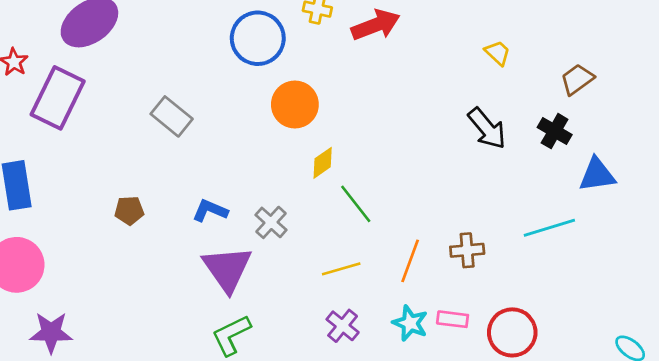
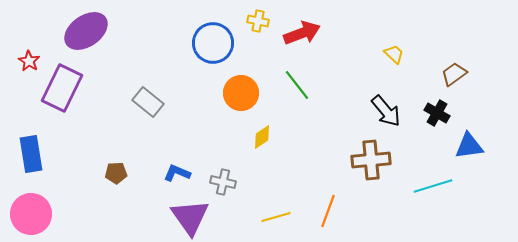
green line: (356, 204) -> (297, 85), moved
gray cross: (271, 222) -> (223, 182), turned -30
brown cross: (467, 250) -> (371, 160), moved, size x1.5

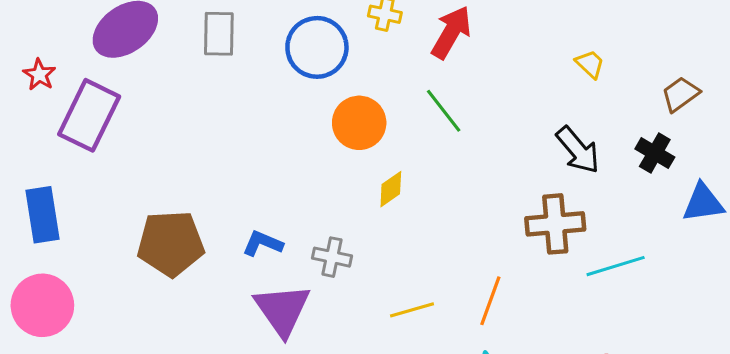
red arrow: (302, 33) -> (451, 32), turned -39
gray rectangle: (148, 102) -> (219, 34), moved, turned 52
brown pentagon: (116, 173) -> (171, 243), size x2.0
cyan line: (433, 186) -> (616, 266), moved

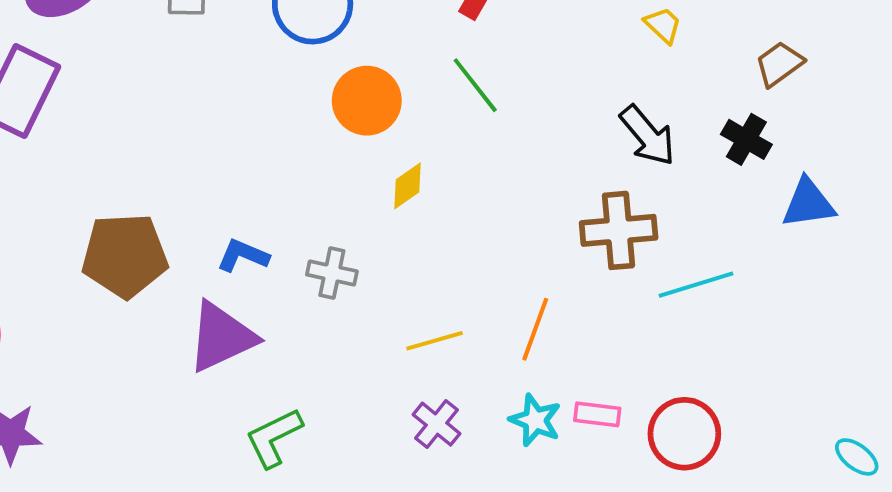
purple triangle: (282, 310) -> (222, 337), moved, turned 40

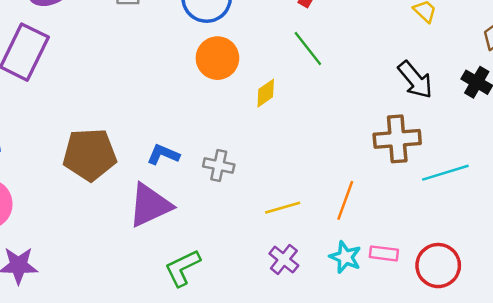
orange circle: (367, 101) -> (217, 58), moved
yellow diamond: (407, 186) -> (266, 93), moved

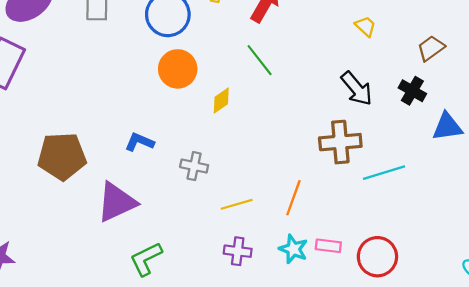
blue L-shape: (163, 155) -> (139, 142), moved
gray cross: (219, 165) -> (194, 166), moved
purple cross: (284, 259) -> (238, 251), turned -32

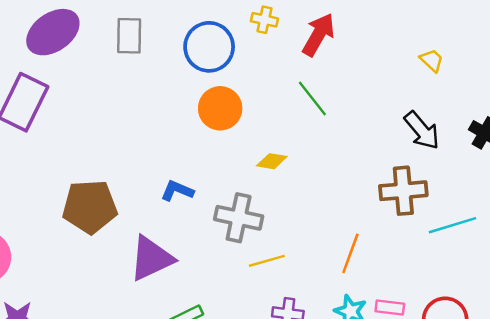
yellow diamond: (221, 101) -> (272, 161), moved, turned 44
gray cross: (194, 166) -> (239, 218), size x1.5
yellow line: (237, 204) -> (267, 261), moved

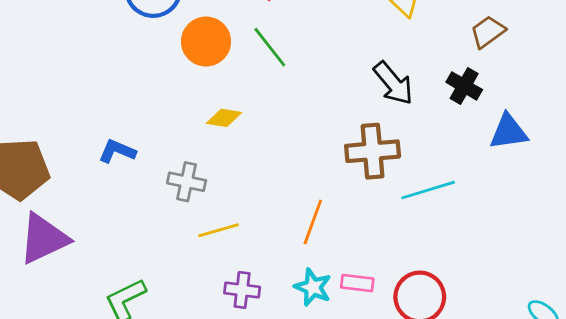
orange circle: (220, 108) -> (206, 42), moved
gray cross: (239, 218) -> (187, 182), size x0.7
purple triangle: (151, 258) -> (44, 239), moved

